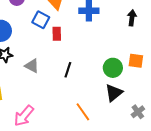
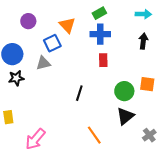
blue square: (41, 20) -> (52, 43), turned 36
red rectangle: (57, 34) -> (103, 60), moved
gray triangle: (32, 66) -> (43, 63), moved, turned -42

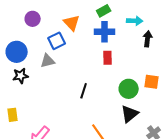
cyan arrow: (143, 14) -> (135, 21), moved

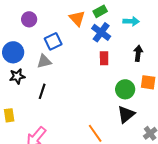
orange triangle: (72, 23) -> (77, 18), moved
blue cross: (105, 32) -> (101, 32), turned 36
black arrow: (148, 39) -> (138, 53), moved
black line: (84, 91) -> (42, 91), moved

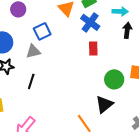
black arrow: (138, 53) -> (127, 30), moved
black triangle: (126, 114) -> (104, 104), moved

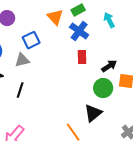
cyan arrow: (120, 11) -> (109, 20), turned -119
black arrow: (127, 30) -> (109, 66), moved, turned 49

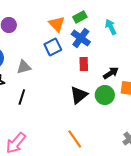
blue square: (31, 40) -> (53, 47), moved
black triangle: (93, 113) -> (79, 95), moved

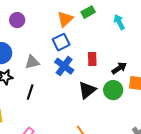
orange triangle: (57, 24) -> (65, 19), turned 30
blue cross: (81, 38) -> (64, 66), moved

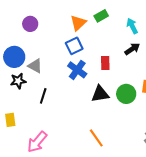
gray triangle: (32, 62) -> (35, 66), moved, turned 42
black arrow: (119, 68) -> (132, 49), moved
black triangle: (87, 90) -> (100, 94), turned 30

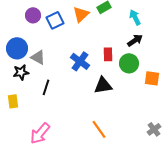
blue square: (74, 46) -> (55, 20), moved
green circle: (126, 94) -> (129, 63), moved
yellow rectangle: (10, 120) -> (13, 101), moved

